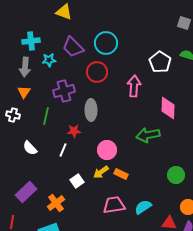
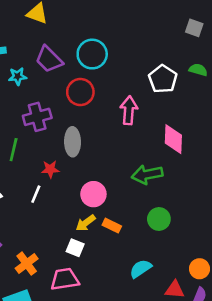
green circle: (176, 175) -> (159, 219), moved
white square: (77, 181) -> (75, 248), moved, turned -32
pink trapezoid: (114, 205) -> (65, 279), moved

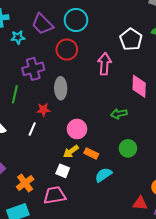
green arrow: (147, 174) -> (119, 114), size x0.7
cyan semicircle: (141, 269) -> (103, 175), moved

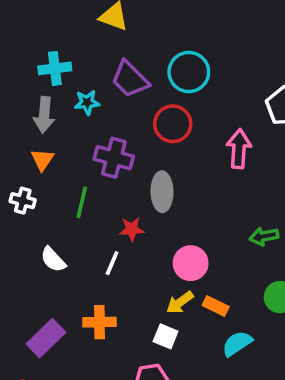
purple cross: (33, 69) -> (114, 158), turned 30
orange cross: (25, 183) -> (100, 322), moved, turned 36

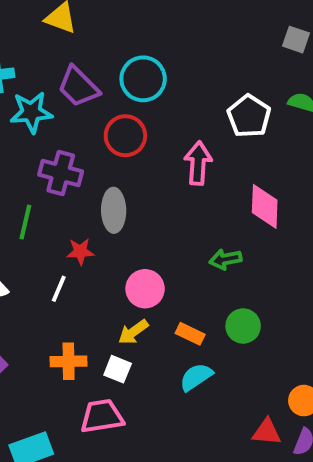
cyan star: (87, 102) -> (31, 112), size x1.5
orange rectangle: (216, 306) -> (190, 334), moved
orange cross: (100, 322) -> (69, 361), moved

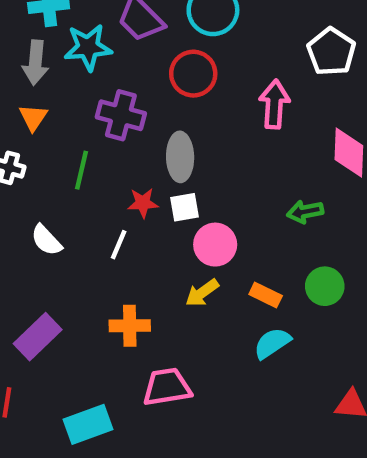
white square: (118, 369) -> (184, 207), moved, turned -32

